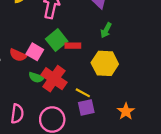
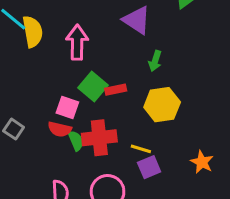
red semicircle: (18, 55) -> (60, 129), moved
green semicircle: (36, 77) -> (76, 141), turned -120
red cross: (54, 79) -> (99, 138), turned -30

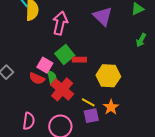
green arrow: (155, 61) -> (141, 40), moved
red cross: (99, 138) -> (62, 89), turned 35
green semicircle: (76, 141) -> (52, 78), moved
orange star: (202, 162) -> (111, 107), moved

